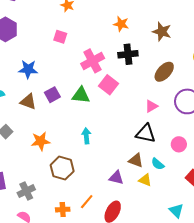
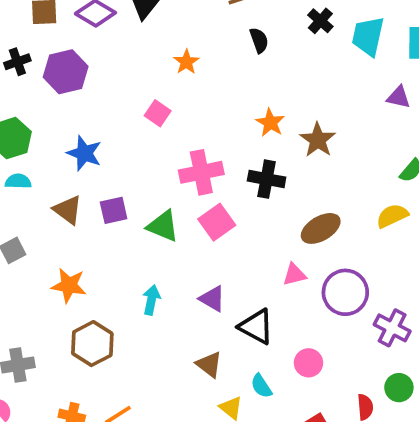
brown star: (162, 32) -> (318, 140), moved
pink triangle: (151, 106) -> (294, 275), moved
brown triangle: (136, 160) -> (209, 364), moved
purple triangle: (116, 178) -> (212, 299), moved

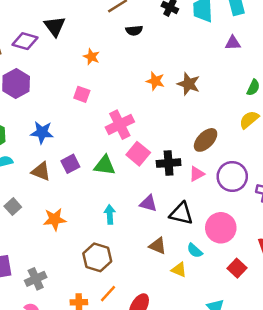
black semicircle: (259, 40) -> (134, 30), turned 119
black cross: (267, 179) -> (169, 163), moved
brown hexagon: (92, 344) -> (97, 257), moved
pink circle: (308, 363) -> (221, 228), size x1.6

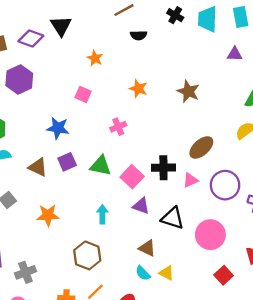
orange star: (155, 81) -> (138, 89), moved
pink cross: (120, 125) -> (118, 127), size x0.6
blue star: (42, 132) -> (58, 128), moved
pink square: (138, 154) -> (132, 177), moved
cyan semicircle: (195, 251) -> (143, 273), moved

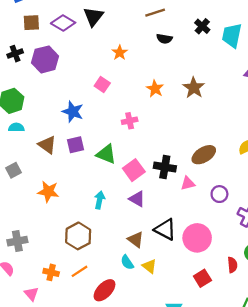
brown star: (188, 91) -> (194, 88), moved
purple circle: (225, 185) -> (219, 194), size x0.6
black triangle: (173, 218) -> (165, 229), moved

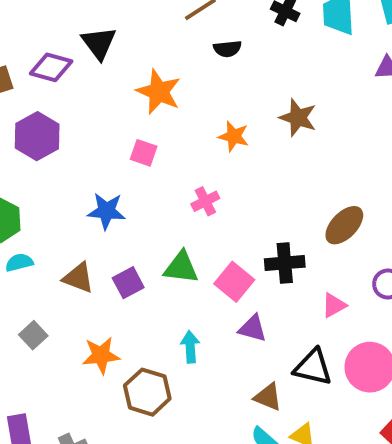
orange star: (120, 53) -> (159, 92), size x1.6
purple square: (76, 145) -> (128, 283), moved
pink triangle: (188, 183) -> (334, 305), moved
brown hexagon: (78, 236) -> (147, 392), moved

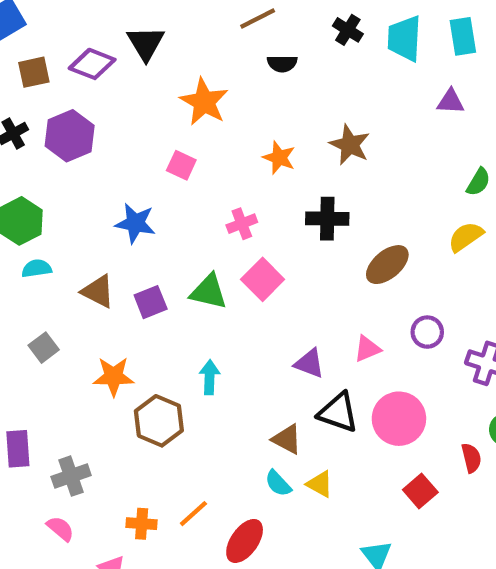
black cross: (285, 263) -> (327, 219), moved
pink square: (234, 282) -> (263, 279), moved
purple triangle: (252, 328) -> (309, 363), moved

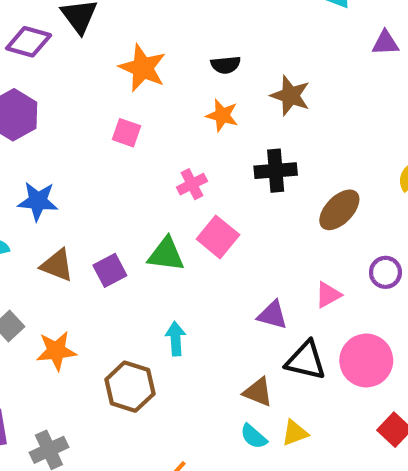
black semicircle: (282, 64) -> (226, 65), moved
blue star: (135, 223) -> (38, 201), moved
orange star: (113, 376) -> (56, 351), moved
yellow triangle: (320, 484) -> (295, 433), turned -44

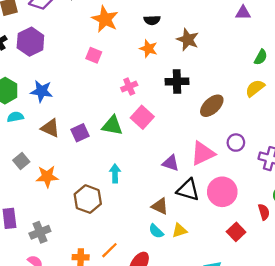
pink triangle: (328, 295) -> (203, 153), size x1.6

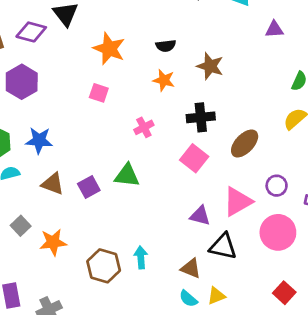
pink square: (142, 117) -> (194, 158), moved
cyan arrow: (115, 173) -> (141, 257), moved
pink circle: (222, 192) -> (278, 232), moved

